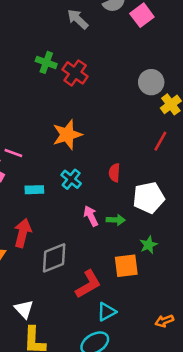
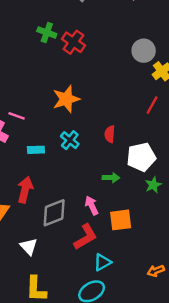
pink arrow: (91, 216) -> (92, 205), moved
green star: (149, 245) -> (153, 185), moved
white triangle: (24, 309) -> (29, 247), moved

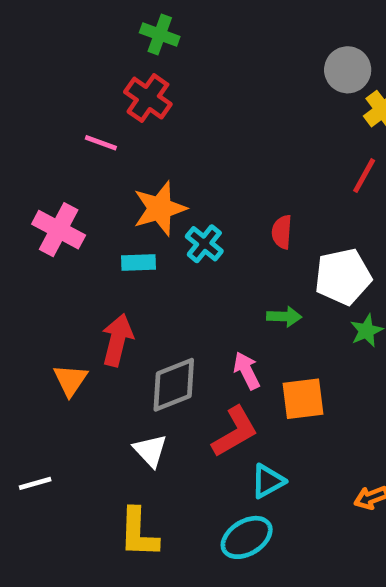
red cross: (73, 42) -> (148, 98), moved
orange star: (66, 99) -> (160, 208), moved
pink line: (17, 116) -> (101, 143), moved
white triangle: (29, 247) -> (150, 451), moved

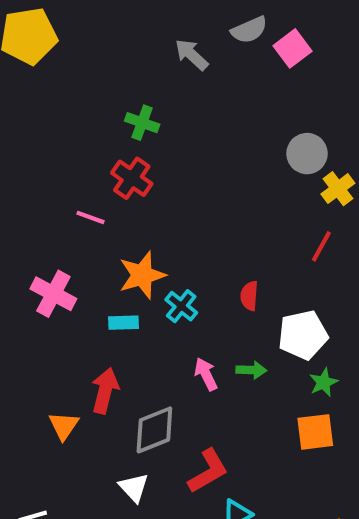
pink arrow: (247, 371) -> (206, 374), moved
orange square: (303, 399) -> (315, 432), moved

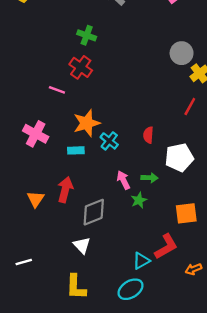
green star: (323, 382) -> (139, 200), moved
orange triangle: (64, 426) -> (36, 199), moved
red L-shape: (208, 471) -> (166, 247), moved

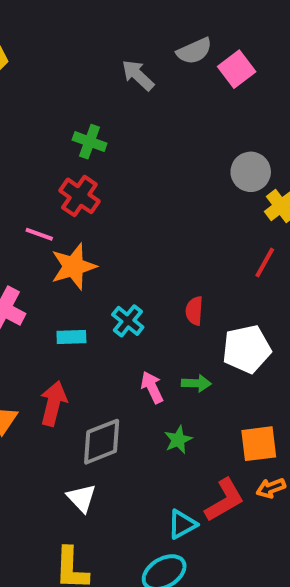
orange star: (87, 123) -> (73, 266), moved
green star: (139, 200) -> (178, 440), moved
orange arrow: (193, 269) -> (271, 488), moved

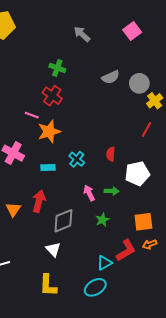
gray semicircle: (194, 51) -> (111, 77), moved

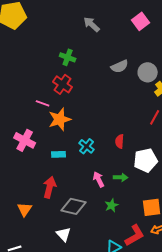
orange triangle: (13, 209) -> (25, 209), moved
gray diamond: (63, 221) -> (74, 206), turned 35

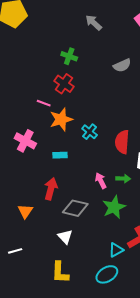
red semicircle: (120, 141) -> (122, 142), size x1.6
cyan cross: (87, 146) -> (90, 132), moved
green star: (112, 205) -> (114, 207), size x1.6

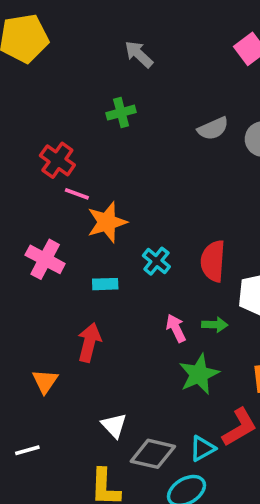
gray arrow: (94, 23) -> (139, 54), moved
green cross: (69, 56) -> (121, 113), turned -35
red cross: (64, 84) -> (57, 160), moved
cyan cross: (90, 132) -> (156, 261), moved
gray diamond: (75, 208) -> (153, 454), moved

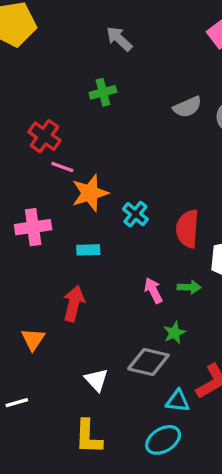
pink cross: (45, 259) -> (33, 227), turned -36
cyan cross: (156, 261) -> (135, 214), moved
green star: (199, 374) -> (174, 333), size x0.6
cyan triangle: (202, 448) -> (178, 401), turned 35
gray diamond: (153, 454) -> (148, 362), moved

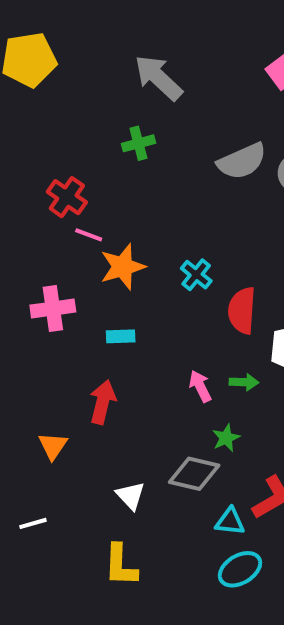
gray arrow: (119, 39) -> (158, 78), size x1.5
gray semicircle: (187, 107) -> (242, 161), size x1.4
cyan cross: (135, 214) -> (196, 275), moved
cyan ellipse: (163, 440) -> (240, 569), moved

